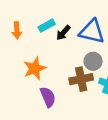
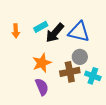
black arrow: (63, 33) -> (55, 33), size x1.5
orange star: (35, 68) -> (42, 63), moved

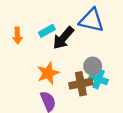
blue triangle: (79, 32) -> (91, 20), moved
cyan cross: (93, 76) -> (98, 79), moved

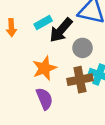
gray circle: (93, 66) -> (82, 48), moved

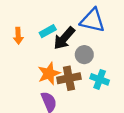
brown cross: (80, 80) -> (69, 78), moved

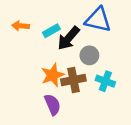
orange arrow: (18, 36) -> (21, 26), moved, turned 98

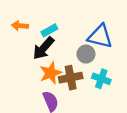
blue triangle: (98, 20) -> (100, 36), moved
black arrow: (68, 38) -> (43, 48), moved

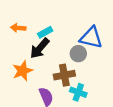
orange star: (51, 73) -> (23, 71), moved
cyan cross: (101, 79) -> (78, 92), moved

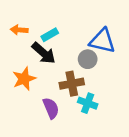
black arrow: (40, 48) -> (44, 53), turned -90

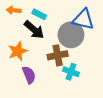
cyan rectangle: (50, 35) -> (39, 14), turned 56
gray circle: (88, 59) -> (71, 35), size x1.6
purple semicircle: (51, 108) -> (29, 75), moved

